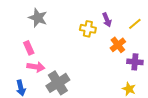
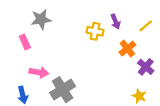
gray star: (38, 18) -> (41, 19), turned -30
pink rectangle: (29, 48) -> (25, 42), moved
purple cross: (135, 62) -> (146, 67), turned 35

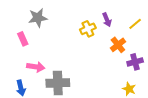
yellow cross: (95, 31) -> (88, 29), turned -35
purple cross: (146, 67) -> (135, 62), turned 35
gray cross: (63, 90) -> (58, 83), turned 30

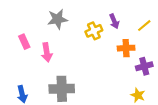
gray star: (38, 18) -> (57, 19), moved
orange cross: (118, 45) -> (126, 48), turned 35
pink arrow: (36, 67) -> (47, 52), moved, turned 72

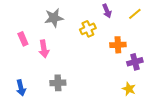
purple arrow: (114, 21) -> (107, 11), moved
yellow line: (144, 26) -> (135, 14), moved
gray cross: (62, 89) -> (58, 83), size x0.7

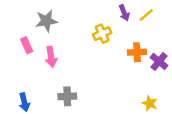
yellow line: (135, 14) -> (146, 15), moved
gray star: (54, 18) -> (46, 21), moved
purple cross: (135, 62) -> (159, 61), moved, turned -35

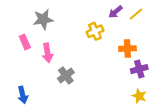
purple arrow: (124, 13) -> (116, 12), turned 72
purple cross: (159, 61) -> (139, 69), moved, turned 35
gray cross: (67, 96) -> (66, 76), moved, turned -35

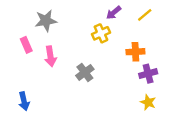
purple arrow: (116, 12) -> (114, 13), moved
gray cross: (66, 76) -> (85, 72), moved

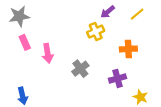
gray star: (46, 21) -> (19, 16), moved
purple cross: (148, 74) -> (117, 78), moved

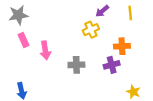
yellow line: (137, 14) -> (130, 13), turned -56
gray cross: (80, 69) -> (76, 65), turned 35
purple cross: (117, 78) -> (112, 65), moved

